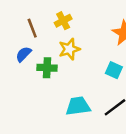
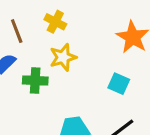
yellow cross: (63, 21) -> (55, 22), turned -35

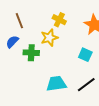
yellow cross: (55, 22) -> (59, 20), moved

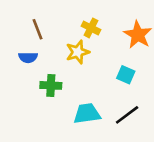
blue semicircle: (12, 42) -> (28, 57), turned -136
green cross: (31, 53) -> (51, 85), moved

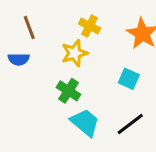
green cross: (51, 85) -> (68, 91), moved, turned 30
cyan trapezoid: (87, 114) -> (85, 122), turned 48

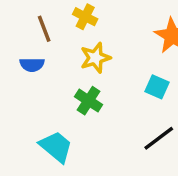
yellow cross: (90, 26) -> (85, 17), moved
cyan trapezoid: (85, 122) -> (56, 147), moved

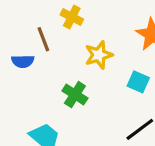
brown line: (44, 29) -> (43, 39), moved
yellow star: (95, 58) -> (99, 55), moved

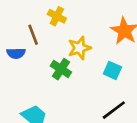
green cross: (75, 95) -> (61, 69), moved

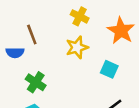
yellow cross: (57, 16) -> (80, 16), moved
green cross: (61, 69) -> (36, 82), moved

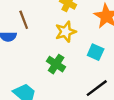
green cross: (36, 82) -> (56, 64), moved

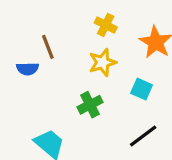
green cross: (56, 64) -> (90, 105), turned 30

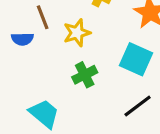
yellow star: (103, 62) -> (77, 33), moved
cyan square: (142, 89) -> (136, 59), size x1.5

